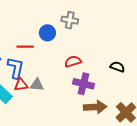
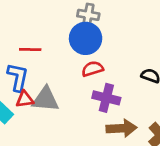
blue circle: (47, 33) -> (86, 38), moved, size x1.5
gray triangle: (37, 85) -> (45, 99), size x1.5

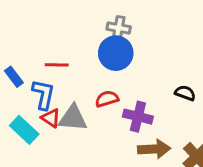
red semicircle: (92, 69) -> (107, 99), moved
red triangle: (25, 99) -> (51, 118), turned 42

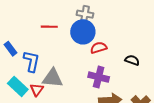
red line: (57, 65) -> (49, 27), moved
red semicircle: (107, 99) -> (99, 48), moved
red triangle: (51, 118) -> (37, 90), moved, turned 32

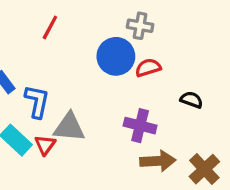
gray cross: (85, 14) -> (140, 26), moved
red line: (49, 27) -> (50, 27), moved, turned -63
red semicircle: (99, 48) -> (148, 68), moved

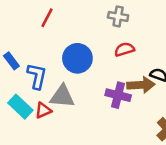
blue circle: (116, 56) -> (77, 58), moved
red triangle: (45, 145) -> (43, 110), turned 30
brown arrow: (158, 161) -> (141, 85), moved

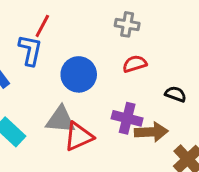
blue L-shape: (37, 76) -> (30, 50), moved
brown arrow: (141, 85) -> (151, 132), moved
red triangle: (43, 110) -> (79, 136), moved, size x1.5

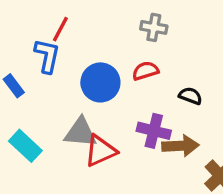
red semicircle: (135, 64) -> (145, 71), moved
black semicircle: (176, 94) -> (190, 96), moved

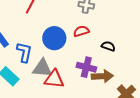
blue L-shape: (47, 56) -> (24, 52), moved
red triangle: (100, 151) -> (54, 79), turned 30

